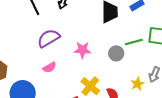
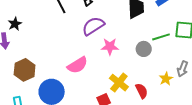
purple semicircle: (49, 38) -> (93, 26), moved
pink semicircle: (49, 67) -> (77, 65), size x1.5

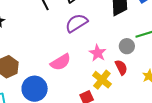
pink star: (110, 47) -> (98, 53), moved, turned 30
red semicircle: (142, 91) -> (121, 67), moved

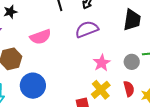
pink semicircle: (61, 62) -> (41, 37), moved
red semicircle: (121, 67) -> (129, 89), moved

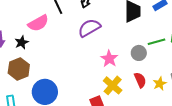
black star: (10, 12) -> (22, 42), moved
pink semicircle: (41, 37) -> (38, 23), moved

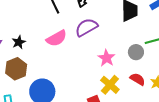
pink semicircle: (38, 23) -> (57, 38), moved
red semicircle: (140, 80) -> (137, 79), turned -35

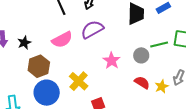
brown hexagon: (16, 69) -> (39, 66), moved
yellow cross: (110, 85) -> (79, 81), moved

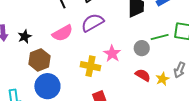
yellow cross: (79, 81) -> (90, 66), moved, turned -30

